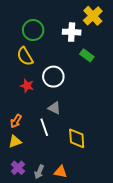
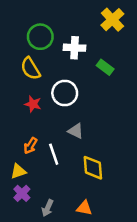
white cross: (72, 32) -> (75, 48), moved
gray triangle: (54, 108) -> (76, 131), moved
orange arrow: (16, 121) -> (30, 146), moved
purple cross: (18, 168) -> (22, 193), moved
orange triangle: (60, 172) -> (84, 208), moved

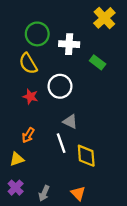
white line: (54, 154) -> (61, 143), moved
purple cross: (22, 193) -> (16, 188), moved
orange triangle: (84, 208) -> (78, 193), turned 35

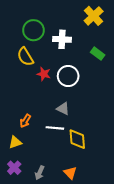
green rectangle: (98, 62) -> (98, 54), moved
white circle: (60, 86) -> (68, 76), moved
red star: (30, 97) -> (44, 74), moved
white line: (61, 143) -> (55, 128), turned -66

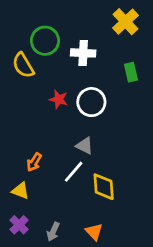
green rectangle: (98, 54) -> (131, 72), turned 40
yellow semicircle: (25, 57) -> (23, 65), moved
white line: (55, 128) -> (74, 172), turned -54
yellow triangle: (15, 142) -> (20, 191), turned 40

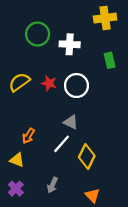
yellow cross: (125, 22) -> (105, 18), turned 35
yellow semicircle: (23, 65) -> (19, 82), moved, turned 85
yellow diamond: (104, 187) -> (87, 156), turned 30
gray arrow: (53, 232) -> (52, 185), moved
orange triangle: (94, 232) -> (93, 195), moved

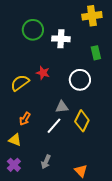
yellow semicircle: (19, 82) -> (20, 83), moved
white circle: (76, 86) -> (80, 80), moved
gray triangle: (71, 122) -> (62, 107), turned -32
yellow diamond: (87, 156) -> (82, 121), moved

